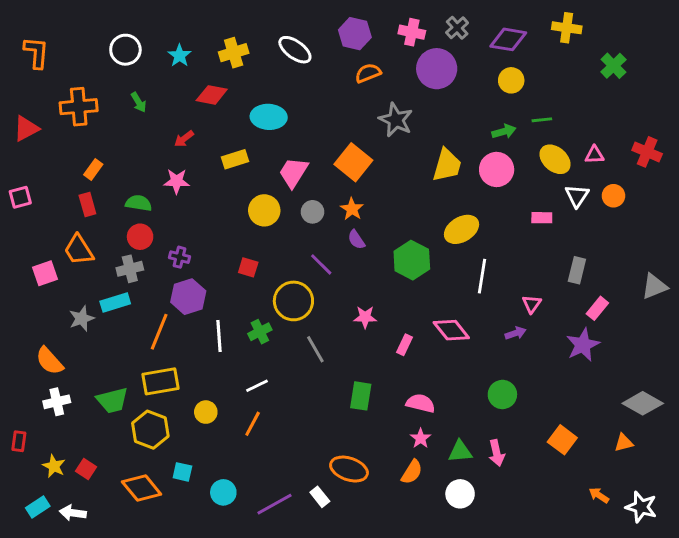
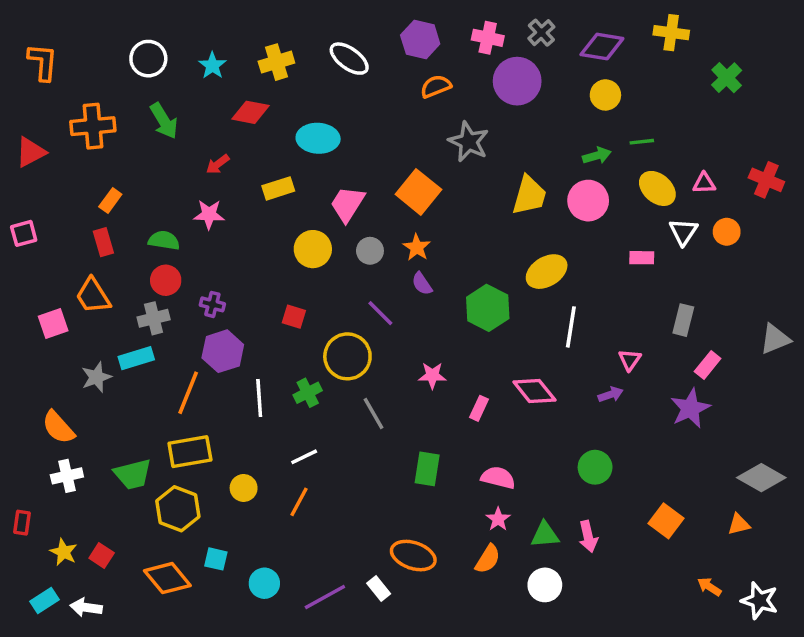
green arrow: (139, 102) -> (164, 121), size x1.5

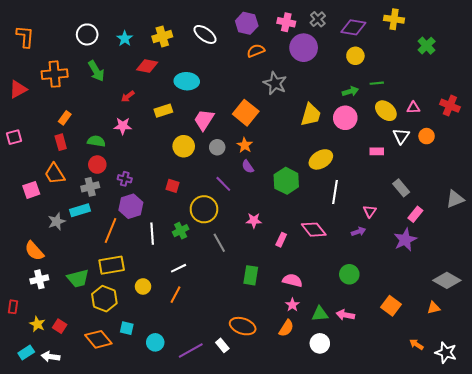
gray rectangle: (683, 320) -> (401, 188), turned -54
pink arrow: (588, 536) -> (345, 315), turned 114

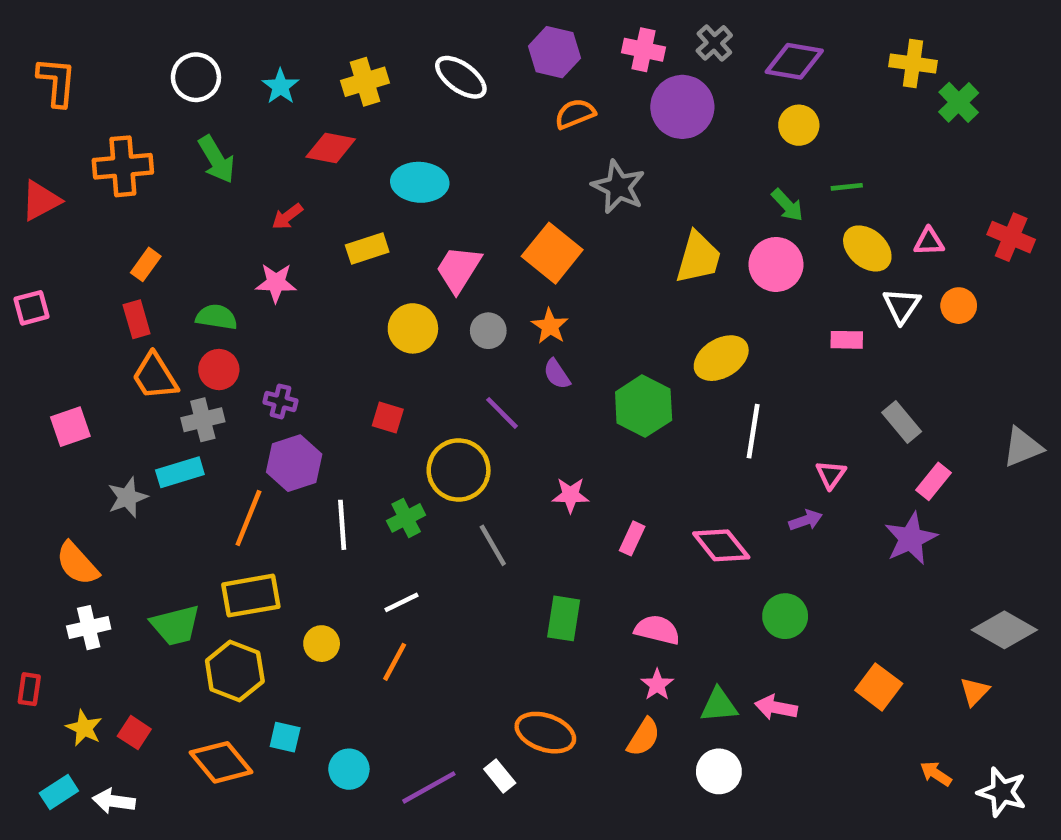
yellow cross: (394, 19) -> (913, 64), moved
green arrow: (350, 91) -> (787, 205), turned 63
orange trapezoid: (55, 174) -> (155, 376), moved
pink diamond: (314, 230) -> (721, 545), moved
orange triangle: (434, 308) -> (975, 691), turned -32

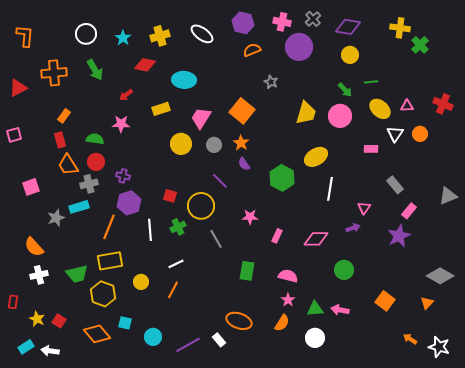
gray star: (618, 187) -> (271, 82), size x0.6
red square: (388, 417) -> (170, 196), moved
pink diamond: (721, 545) -> (316, 239), turned -50

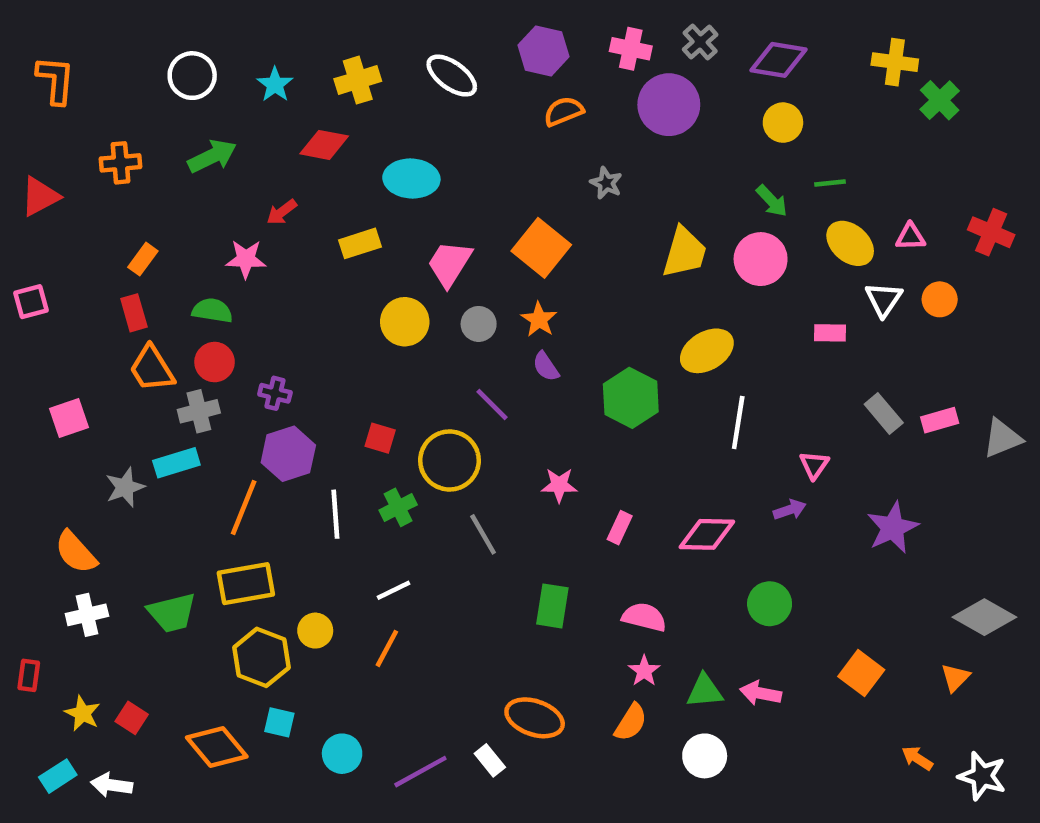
green arrow: (95, 70) -> (212, 156), turned -85
orange cross: (54, 73) -> (121, 163), size x0.7
pink star: (121, 124) -> (246, 259), moved
pink rectangle: (409, 211) -> (940, 420), moved, turned 35
yellow hexagon: (103, 294) -> (262, 657), moved

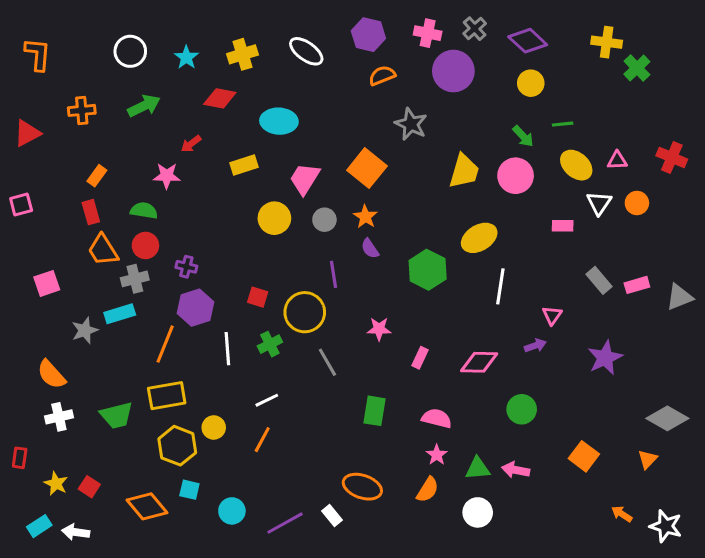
purple diamond: (778, 60) -> (528, 41), turned 33
gray star: (606, 183) -> (411, 124), size x1.5
purple line: (492, 405) -> (334, 274), turned 36

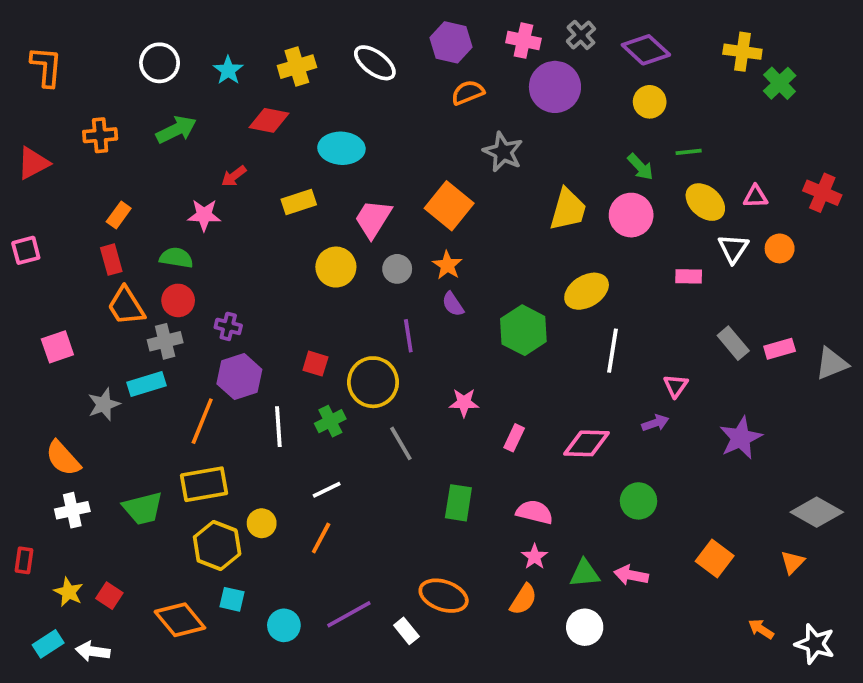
purple line: (285, 523) -> (349, 614), moved

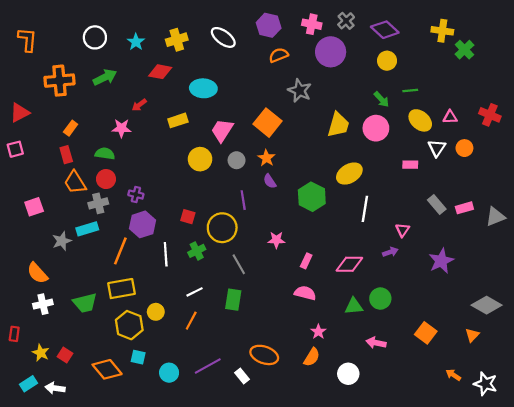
orange cross: (100, 135) -> (60, 81), size x1.5
red triangle: (33, 163) -> (20, 113), moved
green rectangle: (458, 503) -> (233, 300), moved
pink semicircle: (535, 512) -> (305, 293), moved
green triangle: (585, 573) -> (354, 306), moved

